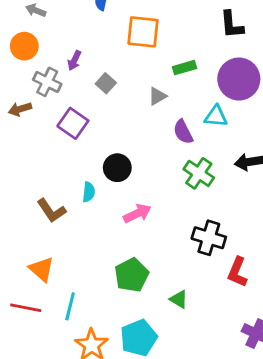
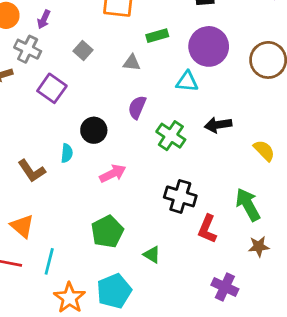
purple arrow: (74, 60) -> (44, 19), moved
gray triangle: (157, 96) -> (132, 63), turned 36
purple semicircle: (183, 132) -> (137, 107), moved, turned 50

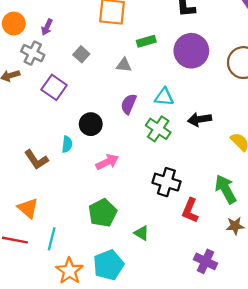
cyan triangle: (187, 82) -> (164, 97), moved

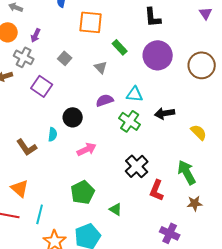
green rectangle: (146, 41) -> (120, 47), turned 63
gray triangle: (124, 65) -> (101, 67), turned 40
purple semicircle: (129, 104) -> (105, 100), turned 48
black cross: (166, 182) -> (137, 166), turned 30

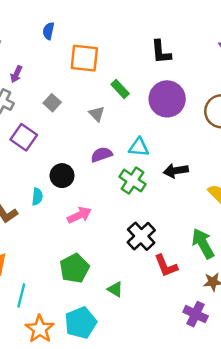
red L-shape: (157, 190) -> (166, 266), turned -45
purple cross: (170, 233) -> (196, 314), moved

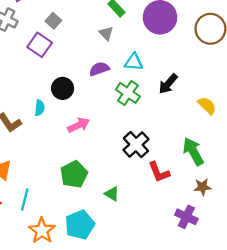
gray triangle: (97, 114) -> (106, 33), moved
purple square: (24, 137) -> (40, 45), moved
black arrow: (176, 171) -> (168, 84), turned -40

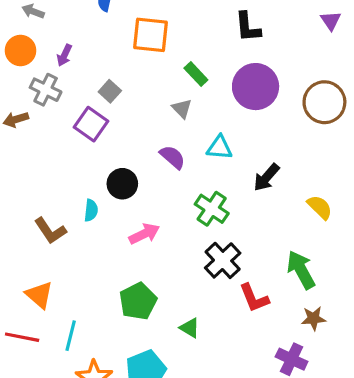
purple semicircle: (99, 69) -> (172, 157), turned 60
green cross: (128, 93) -> (212, 209), moved

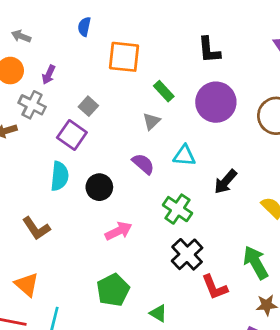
gray triangle: (182, 108) -> (151, 121), turned 30
cyan semicircle: (91, 210) -> (60, 176), moved, size x1.5

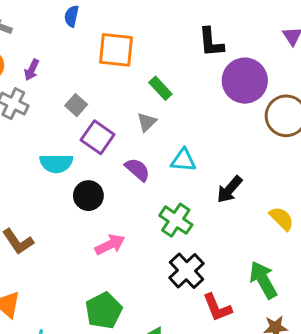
purple circle: (216, 102) -> (245, 81), moved
purple square: (72, 135) -> (98, 137), moved
cyan semicircle: (60, 176) -> (56, 163), moved, turned 84

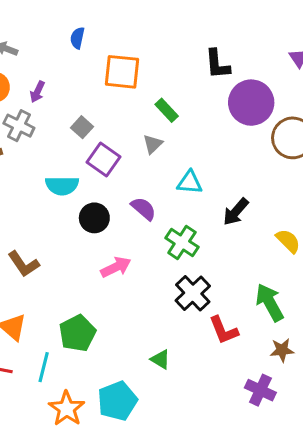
purple semicircle: (137, 169) -> (144, 209), moved
green pentagon: (104, 311) -> (77, 333), moved

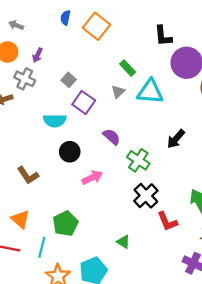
orange square: (122, 72) -> (97, 26), moved, turned 32
cyan triangle: (190, 183) -> (150, 92), moved, size x1.5
black circle: (94, 218) -> (70, 152), moved

